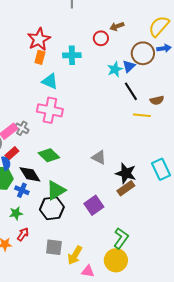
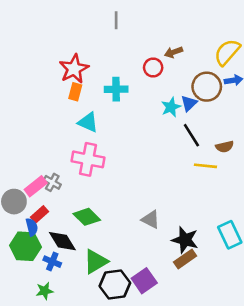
black hexagon: (52, 208) -> (115, 285), moved

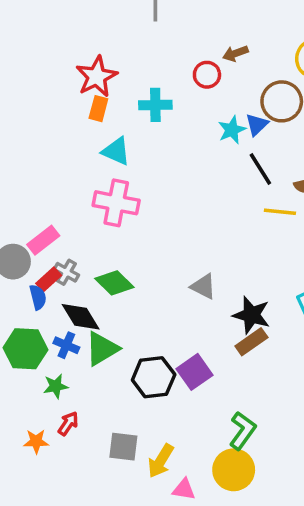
gray cross: (52, 182) -> (66, 272), moved
green hexagon: (25, 246) -> (25, 349), moved
green triangle: (96, 262) -> (102, 349), moved

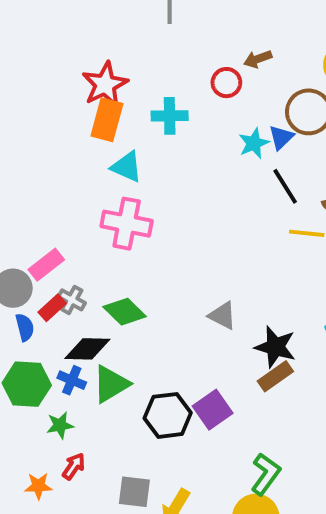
orange rectangle: (98, 109) -> (107, 120), size x1.5
blue semicircle: (38, 297) -> (25, 327), moved
black diamond: (81, 317) -> (87, 349), turned -57

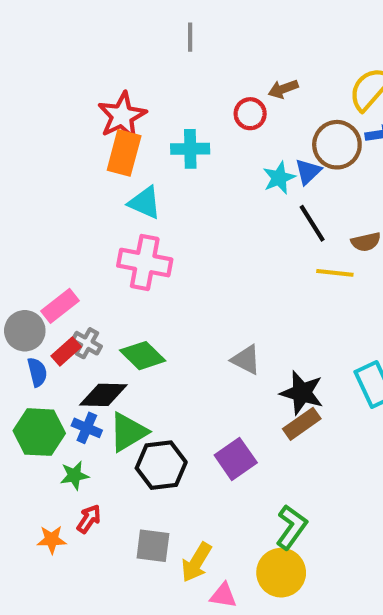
black hexagon: (168, 415) -> (161, 465), moved

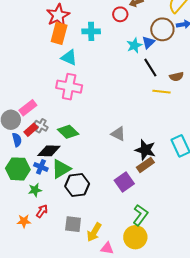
purple square: (236, 459) -> (124, 182), moved

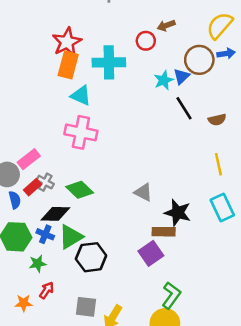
cyan cross: (91, 31) -> (109, 62), size x1.4
yellow line: (161, 92) -> (218, 164), moved, turned 72
brown rectangle: (145, 165) -> (164, 232), moved, turned 36

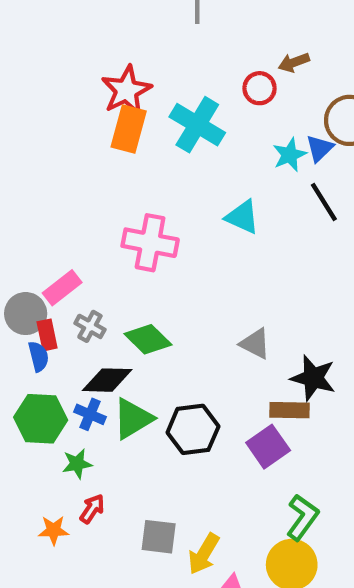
cyan cross: (109, 62) -> (197, 125), turned 32
cyan triangle: (81, 96) -> (242, 217), moved
red rectangle: (33, 187) -> (47, 335), moved, turned -60
black hexagon: (91, 257) -> (193, 429), moved

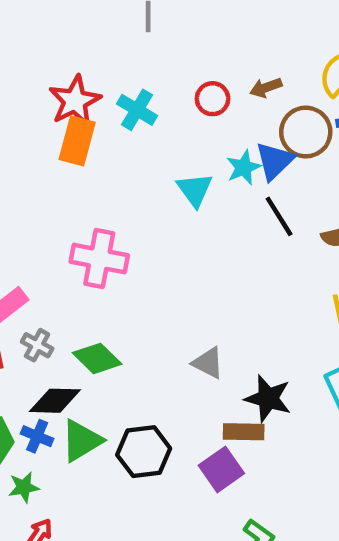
brown arrow: (294, 62) -> (266, 88), moved
cyan cross: (197, 125) -> (137, 110), moved, size x0.7
blue triangle: (320, 148) -> (275, 161), size x1.4
cyan triangle: (242, 217) -> (195, 190), moved, turned 30

